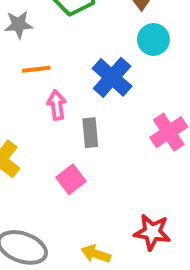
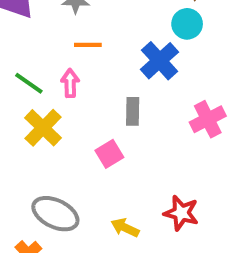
cyan circle: (153, 39) -> (187, 24), moved
pink arrow: (57, 105) -> (70, 83), moved

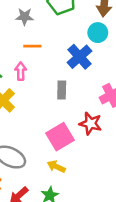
pink square: (109, 154) -> (60, 137), moved, size x1.5
red star: (181, 213) -> (90, 124), moved

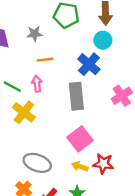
gray rectangle: (62, 90) -> (76, 96), size x1.6
red star: (90, 124) -> (103, 164), moved

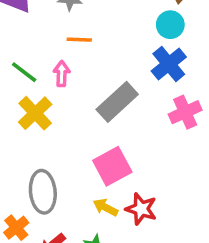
blue cross: (89, 64) -> (169, 64), moved
gray rectangle: (76, 96) -> (117, 102), turned 44
gray ellipse: (37, 163) -> (43, 192), turned 56

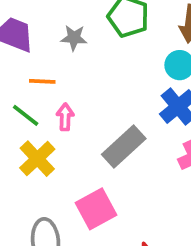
orange line: (79, 40) -> (42, 81), moved
pink square: (112, 166) -> (96, 209), moved

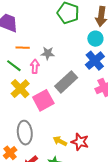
gray star: (74, 38) -> (48, 53), moved
pink square: (96, 209) -> (43, 100), moved

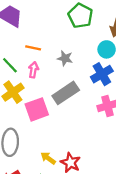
orange line: (23, 48) -> (33, 48), moved
gray star: (48, 53) -> (65, 58), moved

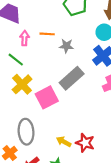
orange line: (33, 48) -> (47, 34), moved
pink arrow: (33, 70) -> (25, 38), moved

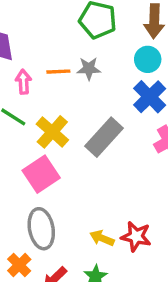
gray star: (66, 46) -> (89, 69), moved
yellow cross: (22, 84) -> (52, 132), moved
pink square: (47, 97) -> (41, 174), moved

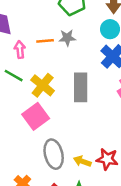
gray rectangle: (104, 137) -> (81, 87), turned -40
gray ellipse: (41, 229) -> (54, 154), moved

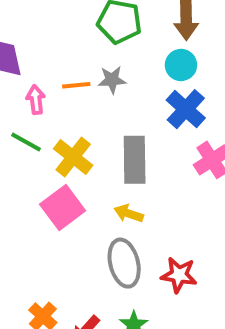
gray ellipse: (54, 154) -> (124, 263), moved
yellow arrow: (82, 161) -> (129, 214), moved

